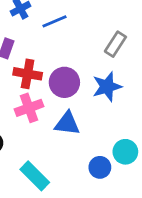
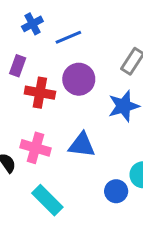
purple circle: (64, 82) -> (79, 79), moved
pink cross: (29, 108) -> (35, 148), moved, turned 36

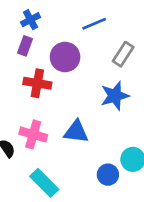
blue line: (68, 37) -> (94, 24), moved
purple rectangle: (18, 66) -> (25, 46), moved
purple circle: (79, 79) -> (65, 57), moved

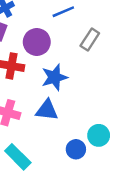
blue star: (115, 96) -> (54, 77), moved

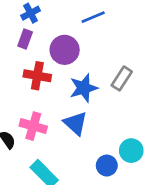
gray rectangle: (90, 39) -> (122, 78), moved
blue triangle: (47, 110) -> (75, 123), turned 35

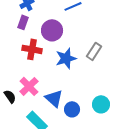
blue triangle: (75, 123) -> (54, 98), moved
pink cross: (33, 126) -> (29, 86), turned 30
blue circle: (107, 166) -> (72, 109), moved

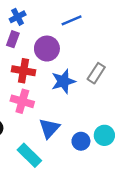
pink cross: (29, 86) -> (22, 101), moved, turned -30
blue triangle: (54, 98) -> (49, 128), turned 30
blue circle: (72, 109) -> (81, 141), moved

